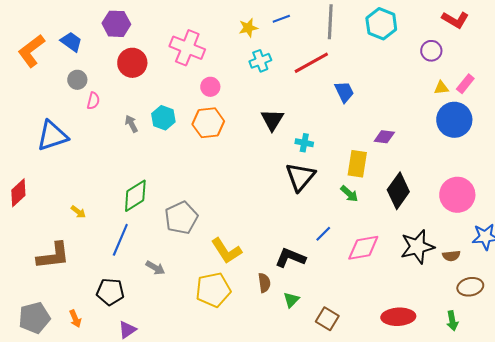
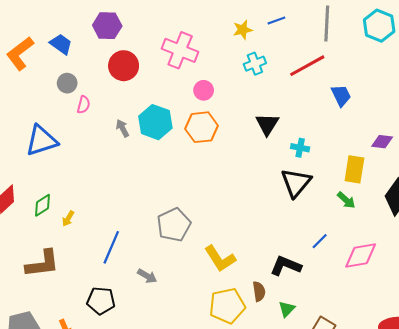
cyan hexagon: (163, 118) -> (155, 122), size x1.4
green diamond: (135, 196) -> (42, 205), moved, size x0.7
yellow arrow: (78, 212) -> (68, 219), turned 84
yellow pentagon: (213, 290) -> (227, 306), moved

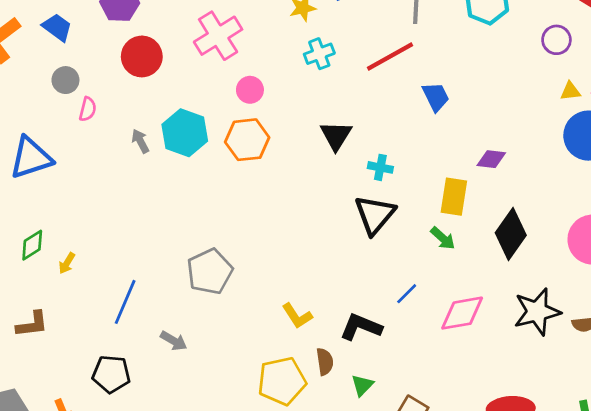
pink cross: (180, 50) -> (218, 36), turned 36
yellow L-shape: (220, 259) -> (297, 316), moved, size x0.7
brown L-shape: (42, 264) -> (32, 324), size x0.7

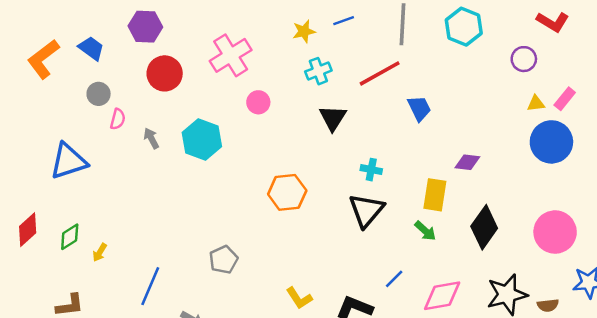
black triangle: (336, 136) -> (333, 118), moved
orange hexagon: (247, 140) -> (287, 192), moved
gray arrow: (140, 141) -> (151, 138), moved
gray pentagon: (210, 271) -> (223, 260), size x0.7

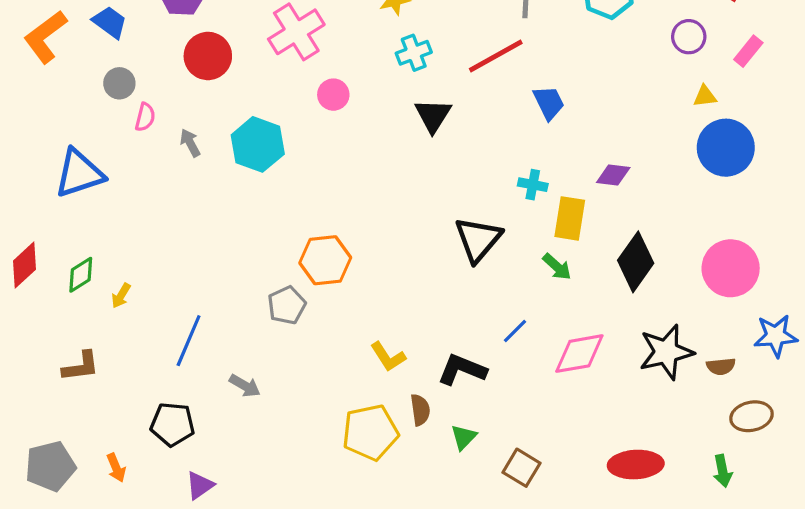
pink rectangle: (565, 99) -> (748, 51), moved
cyan cross: (371, 170) -> (533, 185), moved
orange hexagon: (287, 192) -> (325, 260), moved

